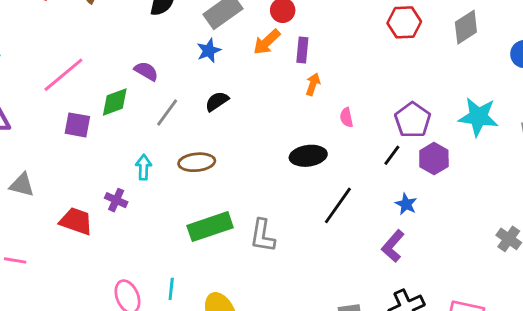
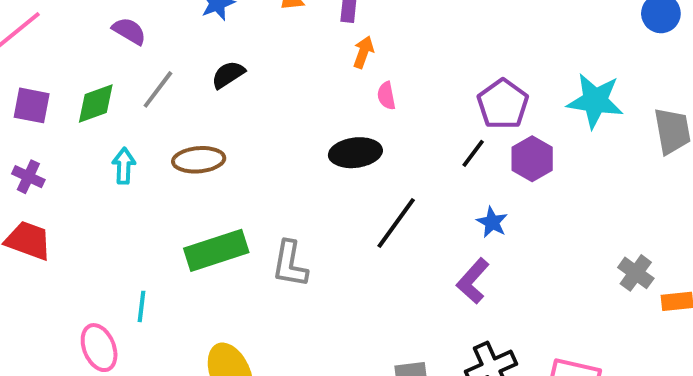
green diamond: (115, 102) -> (96, 104), moved
pink semicircle: (346, 117) -> (386, 96), moved
purple cross: (116, 200) -> (28, 177), moved
cyan line: (171, 289) -> (141, 306), moved

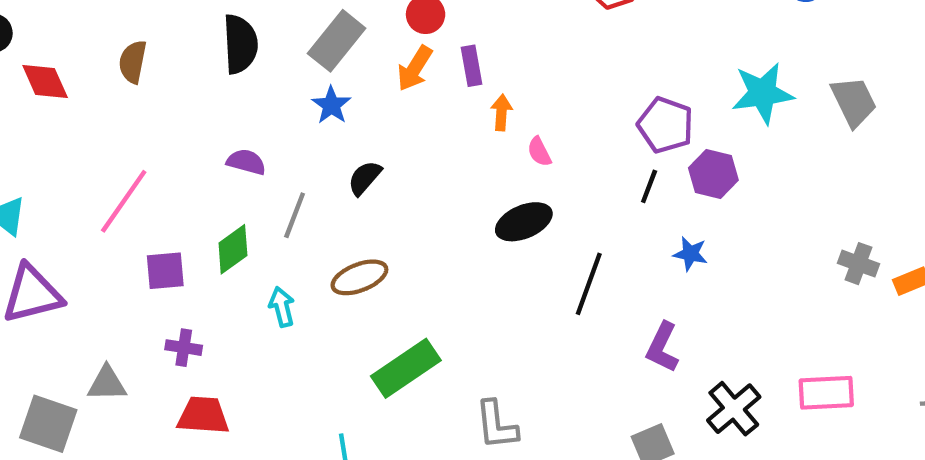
gray L-shape: (290, 264) -> (496, 425), moved
purple L-shape: (473, 281) -> (662, 347), moved

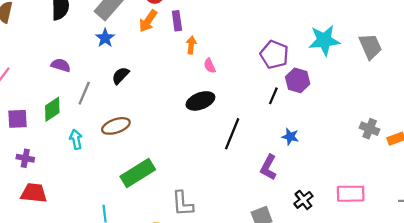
black line: (649, 186) -> (273, 96), moved
blue star: (690, 254) -> (290, 137), moved
black cross: (734, 409) -> (303, 200), size x0.7

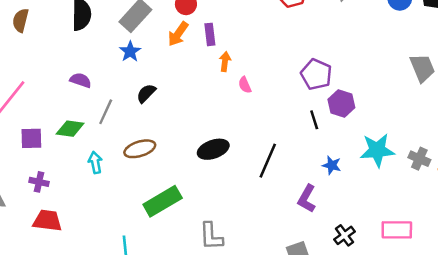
cyan star: (324, 40) -> (377, 150), moved
black line: (273, 96) -> (314, 120), turned -42
black ellipse: (200, 101) -> (213, 149), moved
green diamond: (52, 109) -> (70, 129), turned 40

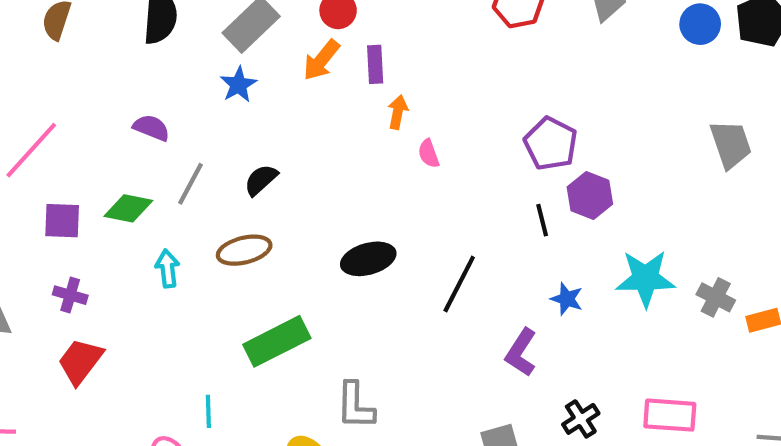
black semicircle: (146, 93) -> (261, 180), moved
red trapezoid: (47, 221) -> (80, 361), turned -64

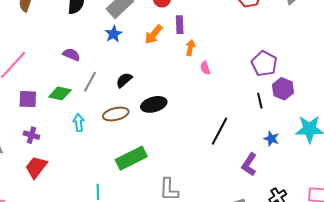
orange arrow: (321, 60) -> (154, 34), moved
black ellipse: (368, 259) -> (154, 104), moved

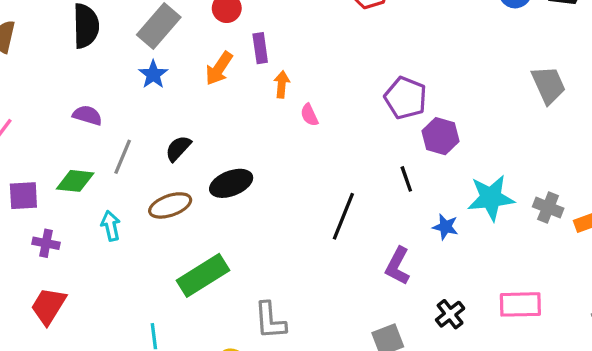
black line: (260, 101) -> (406, 179), moved
purple cross: (31, 135) -> (46, 243), moved
blue star: (271, 139) -> (445, 227), moved

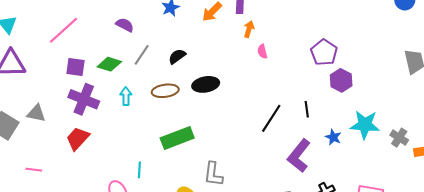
black line: (406, 179) -> (307, 109), moved
purple cross: (46, 243) -> (84, 99), size x1.8
purple L-shape: (398, 266) -> (299, 156), size x1.4

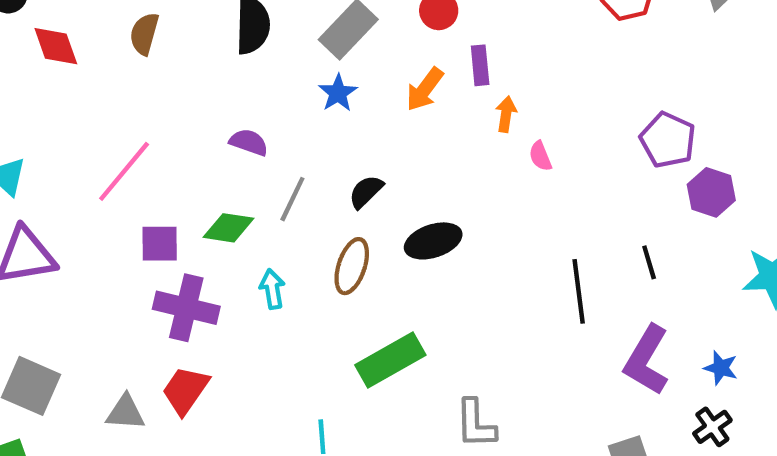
brown ellipse: (165, 91) -> (352, 266), turned -55
gray triangle: (36, 113) -> (125, 412), moved
black line: (271, 118) -> (579, 291), turned -32
blue star: (333, 137) -> (721, 368), moved

